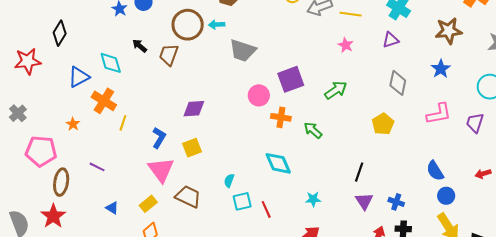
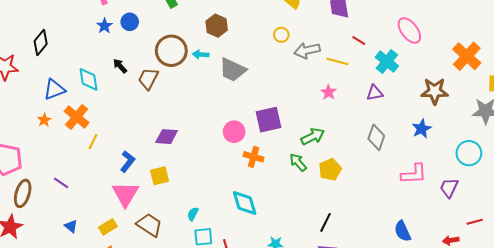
gray trapezoid: (243, 50) -> (233, 70), moved
orange star: (73, 124) -> (44, 120), moved
yellow pentagon: (383, 124) -> (330, 170), moved
green arrow: (313, 130) -> (298, 162), moved

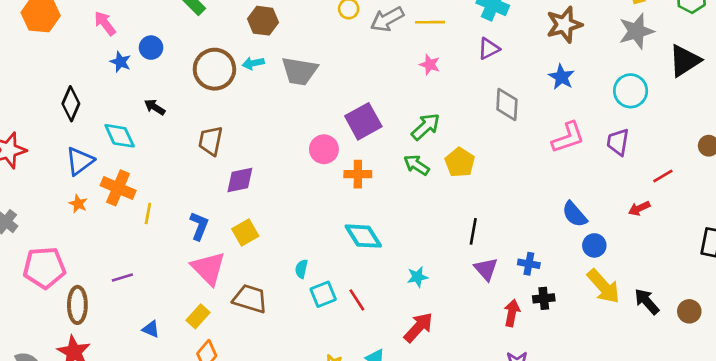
black diamond: (41, 42) -> (71, 104), moved
brown trapezoid: (148, 79) -> (211, 141), moved
purple line: (61, 183) -> (122, 277), turned -35

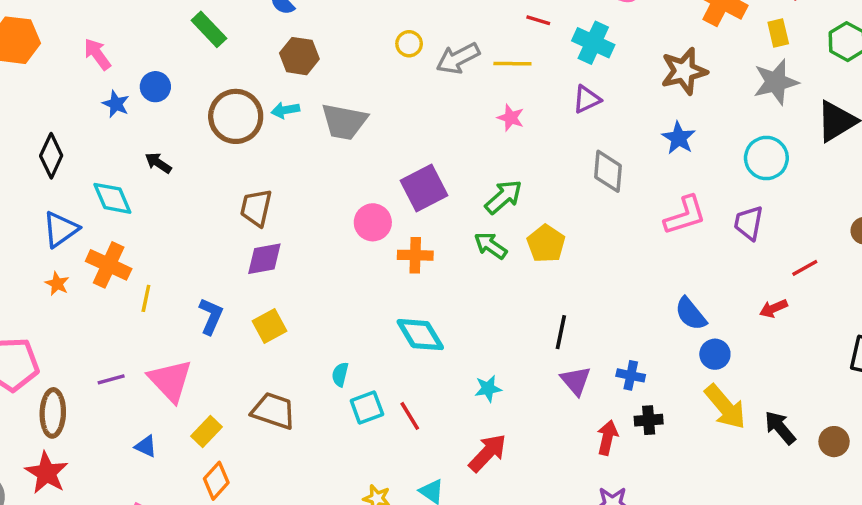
brown trapezoid: (211, 141) -> (256, 208), moved
pink triangle: (208, 268) -> (170, 380), moved

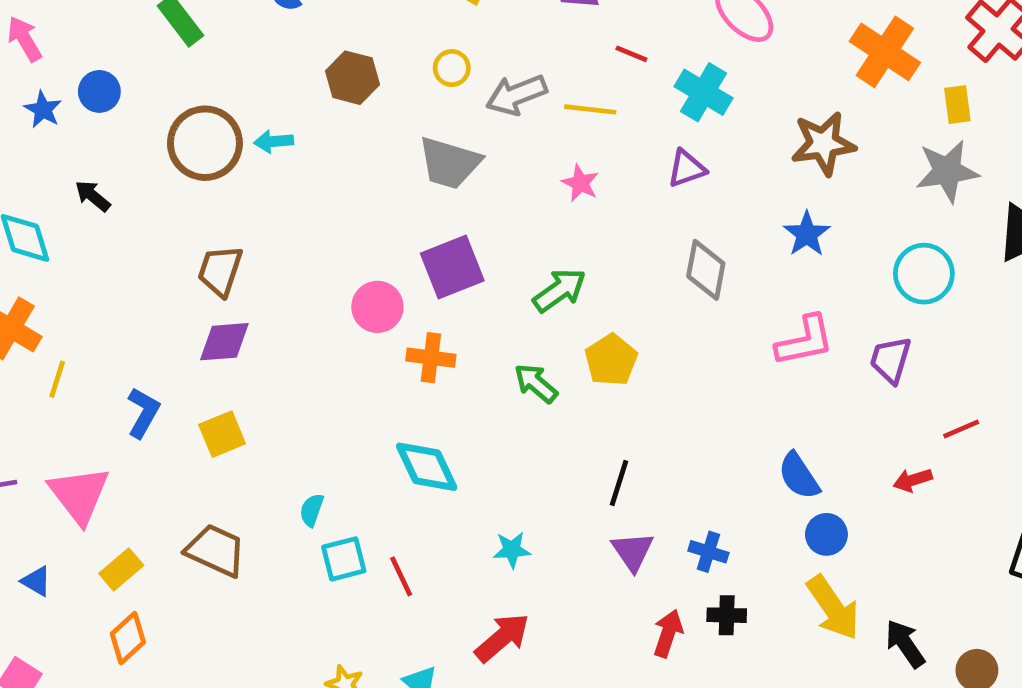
brown hexagon: (299, 56) -> (352, 78), moved
gray trapezoid: (344, 122) -> (449, 163), moved
green arrow: (491, 246) -> (536, 383), moved

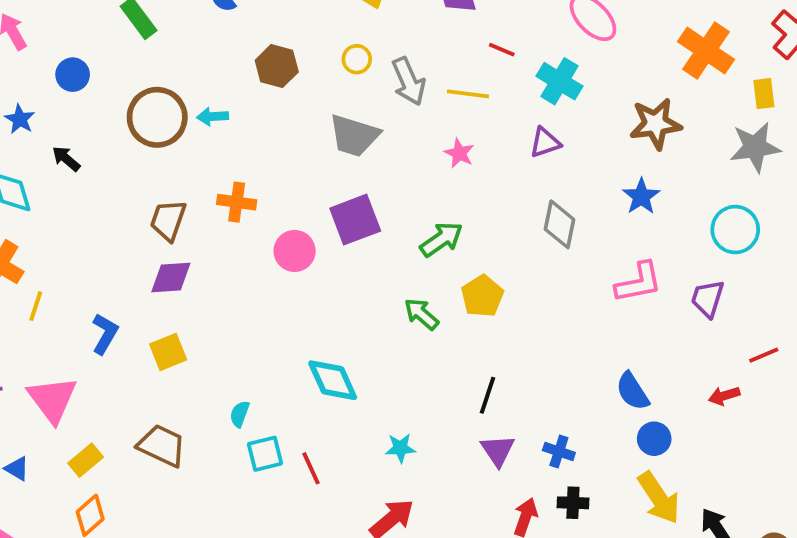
gray arrow: (516, 95) -> (409, 81), turned -93
blue star: (43, 110) -> (20, 119), moved
orange cross: (431, 358) -> (237, 202), moved

